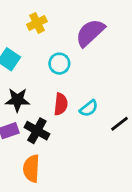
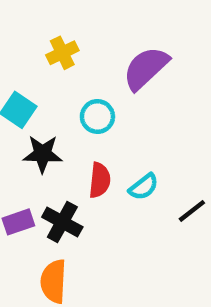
black star: (17, 100) -> (43, 154), moved

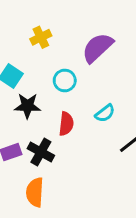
cyan semicircle: (144, 187) -> (105, 113), moved

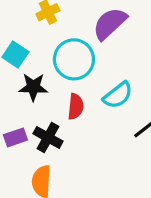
cyan circle: (65, 80) -> (74, 59), size x1.6
cyan semicircle: (105, 113) -> (118, 95), size x1.4

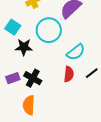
red semicircle: (76, 107) -> (69, 74), moved

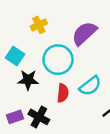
red semicircle: (69, 74) -> (63, 93), moved

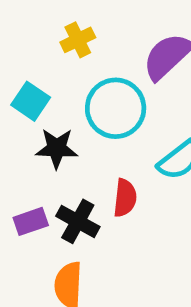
red semicircle: (63, 93) -> (125, 198), moved

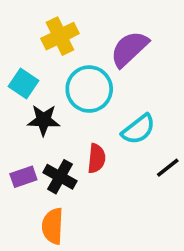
yellow cross: (78, 40) -> (60, 36), size x1.4

